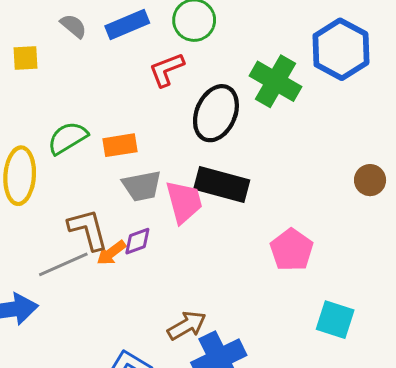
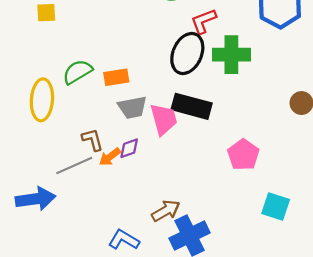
red L-shape: (166, 70) -> (203, 21), moved
green cross: (276, 81) -> (231, 55), moved, turned -30
brown L-shape: (88, 230) -> (93, 140), size x0.7

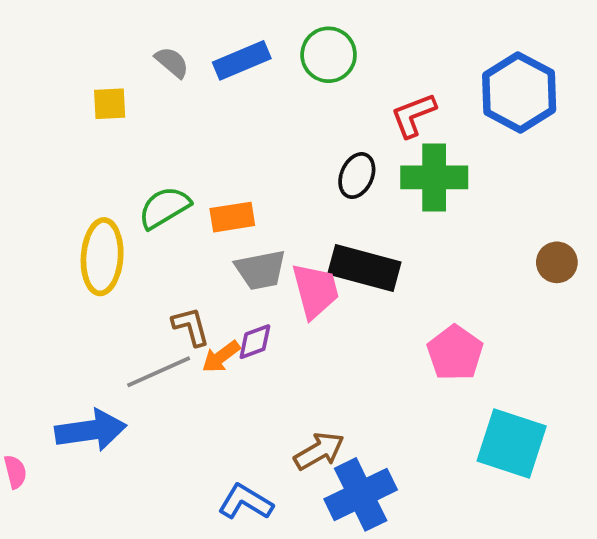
red L-shape: (203, 21) -> (413, 115), moved
black ellipse: (187, 54) -> (357, 176), size x0.6
cyan square: (276, 206) -> (512, 443), size x1.4

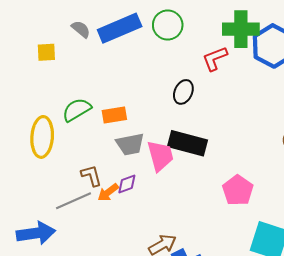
blue rectangle: (242, 60) -> (120, 28), size x1.4
green cross: (434, 177) -> (241, 29), moved

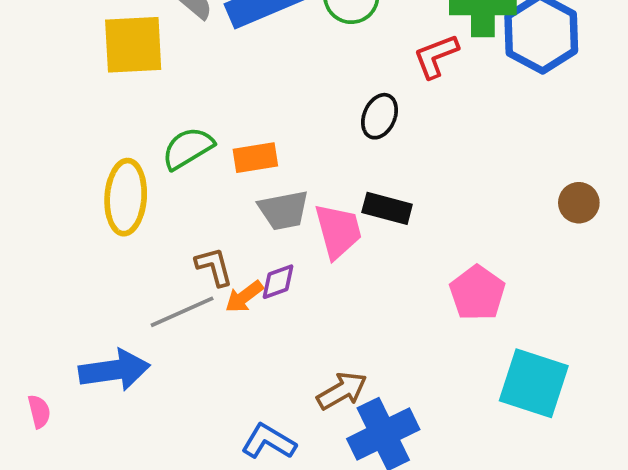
yellow square: (46, 52) -> (133, 45), size x1.8
black rectangle: (188, 143) -> (387, 208), size x0.7

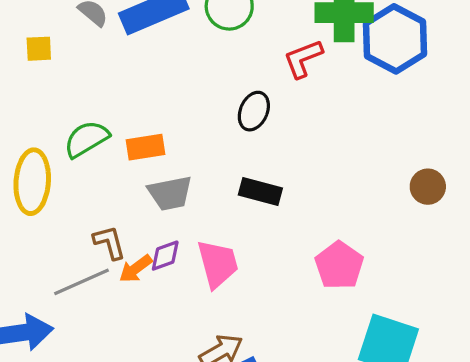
yellow square: (133, 45) -> (39, 49), size x0.5
pink trapezoid: (338, 231) -> (218, 264), moved

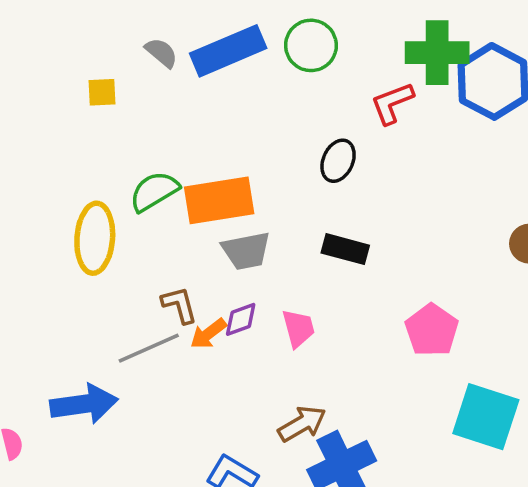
orange rectangle: (145, 147) -> (219, 200), size x1.6
pink trapezoid: (218, 264) -> (298, 328), size x0.7

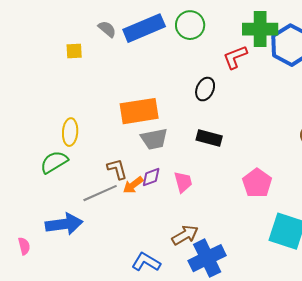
green semicircle: (154, 191) -> (54, 162), moved
yellow ellipse: (95, 238) -> (70, 132), size x0.7

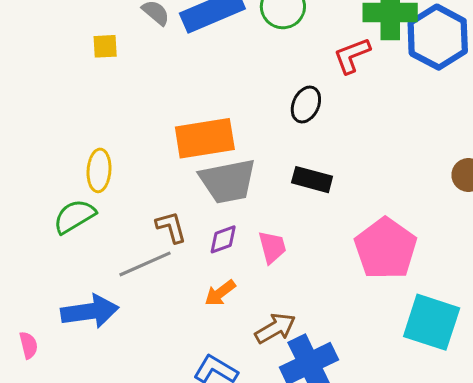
gray trapezoid: (154, 139) -> (228, 181), size x1.4
pink pentagon: (257, 183) -> (386, 249), size x1.4
orange arrow: (133, 185) -> (220, 293), moved

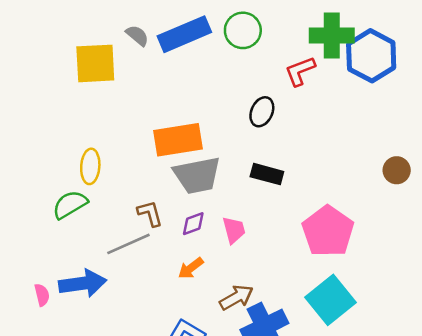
yellow square: (105, 46) -> (95, 63), size x2.0
cyan square: (432, 322) -> (331, 300), moved, turned 33
pink semicircle: (28, 345) -> (42, 295), moved

